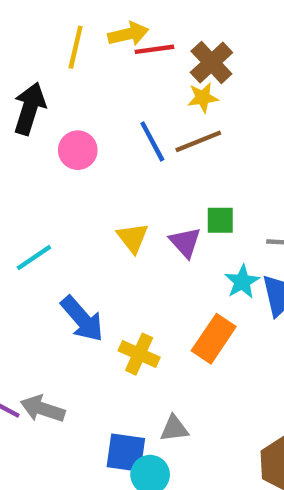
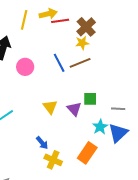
blue arrow: (82, 319) -> (42, 143), moved, size x0.6

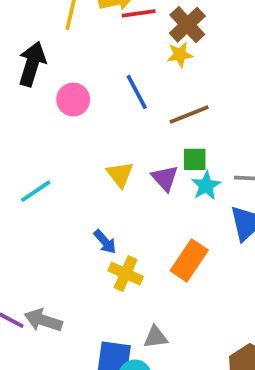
brown line: (80, 63) -> (189, 114), moved
cyan star: (100, 127) -> (206, 186), moved

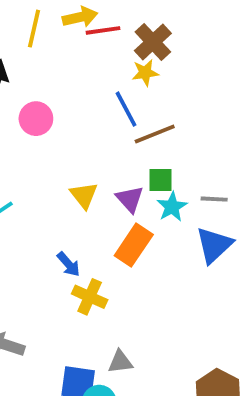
blue line: (137, 92) -> (126, 109), moved
orange rectangle: (189, 260) -> (134, 245), moved

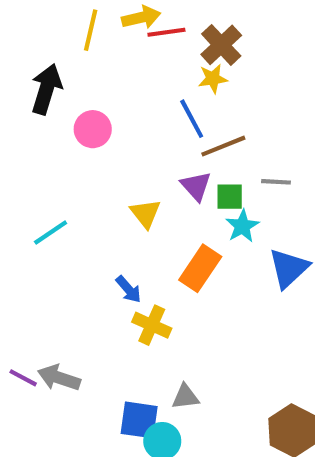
purple triangle: (130, 199) -> (196, 186), moved
gray line: (214, 199) -> (276, 182), moved

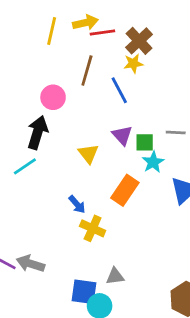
black arrow: (46, 89) -> (38, 133), moved
brown line: (223, 146) -> (87, 70), moved, turned -52

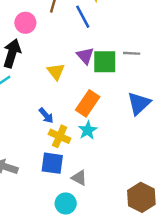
green square: (145, 142) -> (105, 62), size x1.5
cyan star: (153, 162) -> (88, 130), moved
gray triangle: (115, 276) -> (79, 178), turned 35
blue square: (84, 292) -> (52, 163), moved

